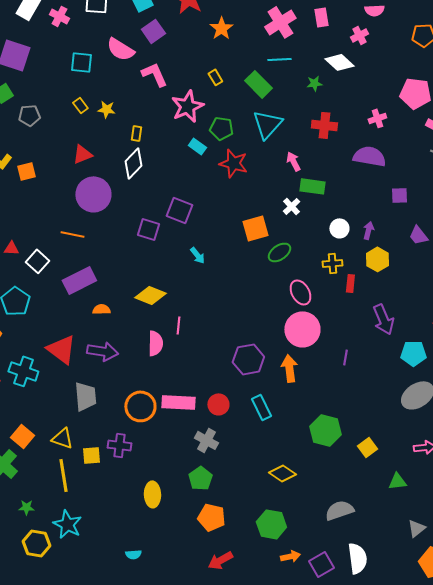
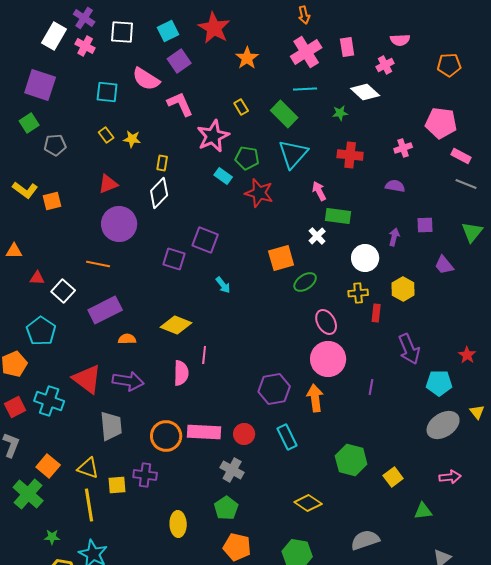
purple semicircle: (369, 156) -> (395, 186), size x0.6
white circle: (339, 228) -> (365, 258), size x1.4
purple arrow: (368, 230) -> (394, 237), moved

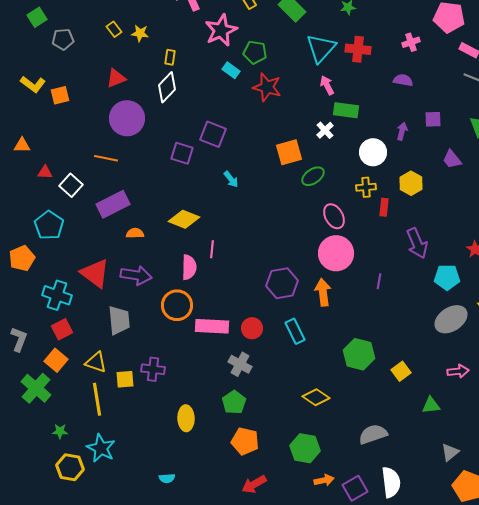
cyan triangle: (293, 154) -> (321, 48), moved
red square: (15, 407) -> (62, 329), moved
orange circle: (166, 436) -> (177, 305), moved

